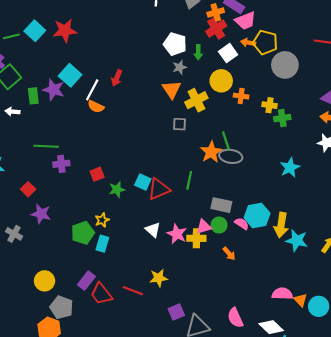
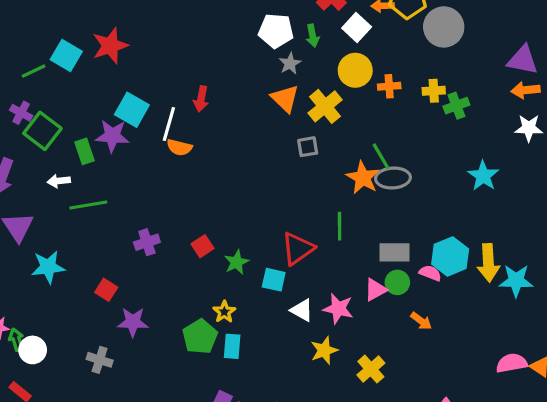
green line: (46, 146) -> (88, 205), moved
cyan square: (143, 182) -> (274, 280), moved
yellow cross: (196, 238) -> (371, 369), moved, turned -30
yellow star: (159, 278) -> (324, 350), moved

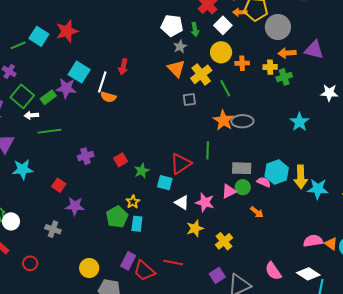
purple triangle: (523, 60) -> (314, 50), moved
orange arrow: (526, 90) -> (287, 53), moved
green square: (42, 131) -> (22, 96), moved
green rectangle: (84, 151) -> (48, 97), turned 70
green line: (381, 156) -> (225, 88), moved

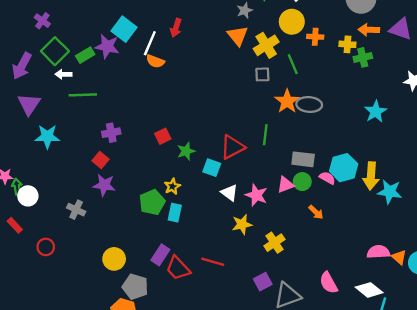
gray square: (189, 99) -> (262, 74), moved
purple cross: (86, 156) -> (111, 133), moved
red square: (59, 185) -> (101, 160), moved

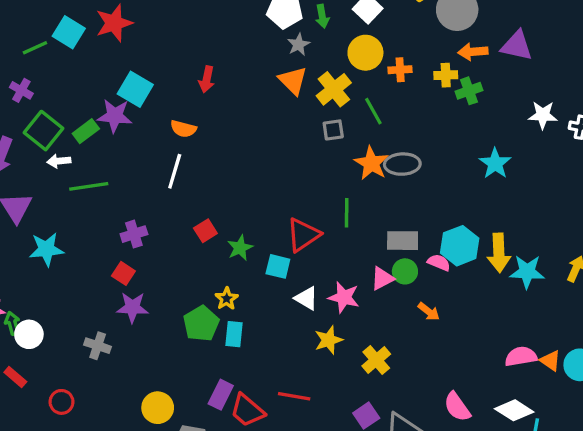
white line: (150, 43) -> (175, 171), moved

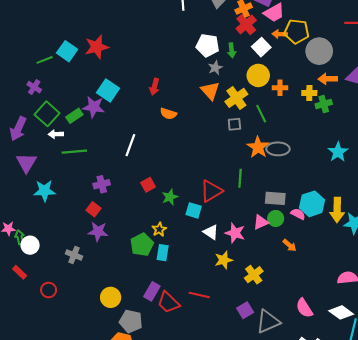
orange semicircle: (183, 129) -> (168, 114), moved

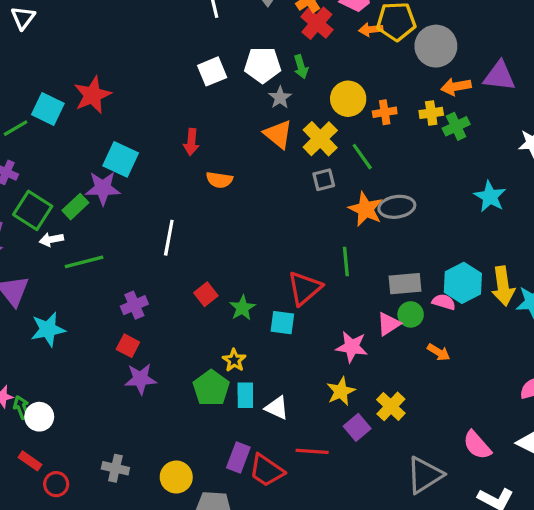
white square: (261, 47) -> (212, 71), moved, turned 30
white triangle: (211, 232) -> (277, 408), moved
gray cross: (74, 255) -> (115, 468), moved
red circle: (49, 290) -> (56, 484), moved
purple square: (245, 310) -> (357, 427), moved

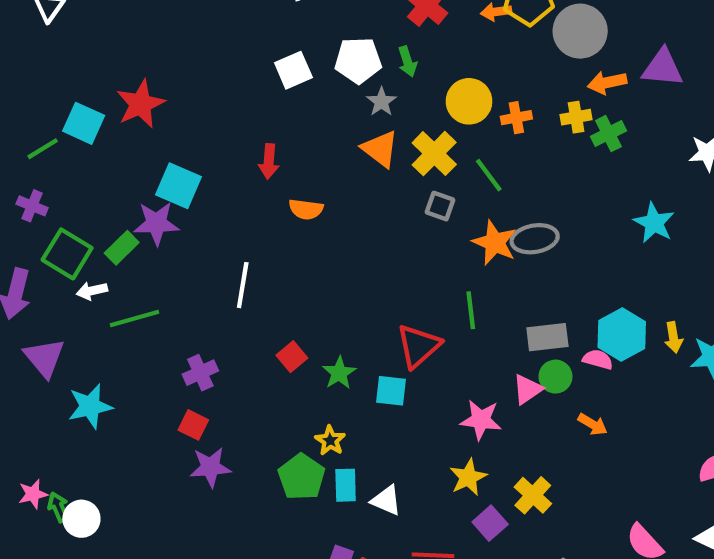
gray square: (324, 180) -> (440, 206), turned 35
yellow arrow: (503, 286) -> (673, 337), size x0.6

